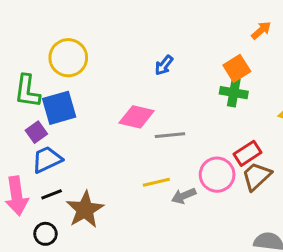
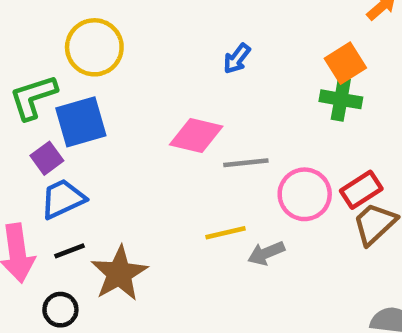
green L-shape: (27, 91) -> (33, 97), turned 64
pink circle: (217, 175) -> (305, 194), moved

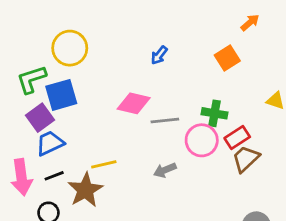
green cross: (341, 99) -> (214, 113), moved
purple square: (47, 158) -> (40, 118), size x1.4
yellow line: (226, 233) -> (104, 164), moved
gray arrow: (266, 253) -> (165, 170), moved

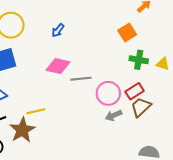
blue arrow: (159, 55) -> (58, 30), moved
green cross: (214, 113) -> (139, 60), moved
gray arrow: (165, 170) -> (114, 115), moved

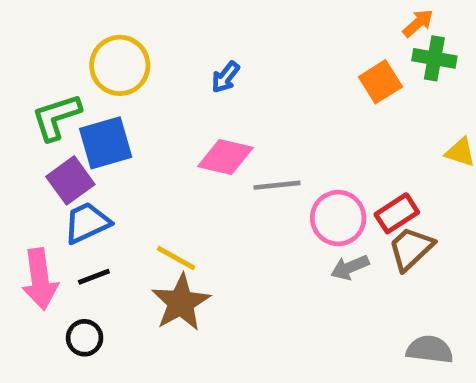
green cross: (139, 60) -> (434, 58), moved
yellow line: (36, 111) -> (176, 258), turned 42
brown star: (22, 130) -> (181, 303), moved

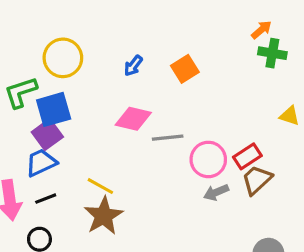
orange square: (380, 82) -> (185, 69), moved
purple square: (70, 180) -> (47, 134), moved

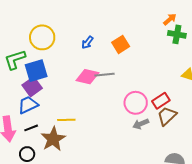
gray line: (168, 138) -> (105, 75), moved
yellow line: (100, 186) -> (66, 120), turned -30
brown star: (104, 216) -> (53, 139), moved

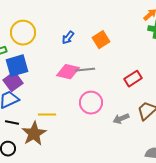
red rectangle: (161, 101) -> (133, 79), moved
pink circle: (136, 103) -> (91, 103), moved
black line: (31, 128) -> (12, 123), turned 32

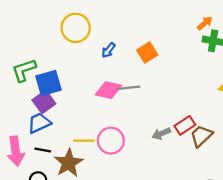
yellow circle: (23, 33) -> (76, 28), moved
red rectangle: (133, 79) -> (185, 125), moved
pink circle: (91, 103) -> (111, 141), moved
gray arrow: (121, 119) -> (161, 134), moved

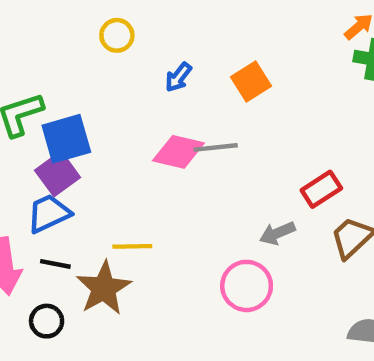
yellow circle: (76, 28) -> (117, 35), size x0.6
red rectangle: (185, 125) -> (321, 189), moved
pink circle: (111, 141) -> (247, 286), moved

